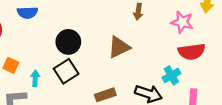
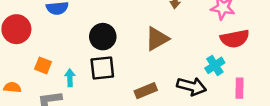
black square: (66, 71) -> (102, 68), turned 30

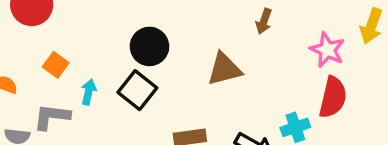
red semicircle: (235, 39) -> (333, 97), turned -80
black square: (102, 68) -> (137, 90), turned 30

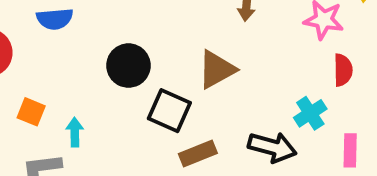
black square: (137, 90) -> (169, 111), moved
red semicircle: (333, 97) -> (343, 70), size x0.7

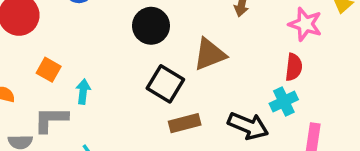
black circle: (128, 66) -> (151, 26), moved
red semicircle: (343, 70) -> (294, 67), moved

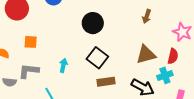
brown triangle: (210, 54) -> (146, 54), moved
orange square: (49, 70) -> (31, 42), turned -32
cyan arrow: (83, 92) -> (63, 65), moved

